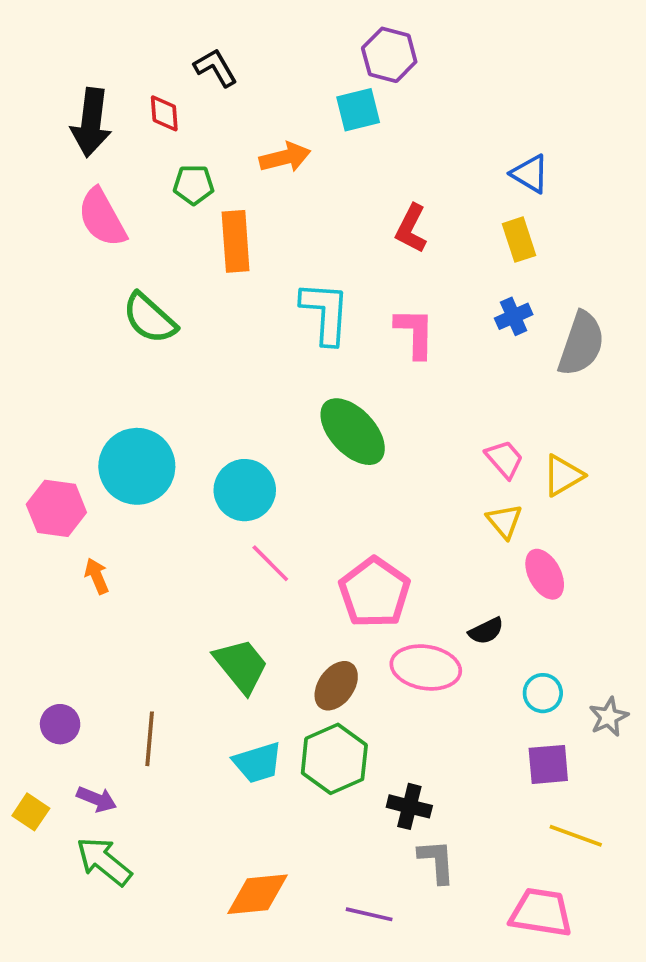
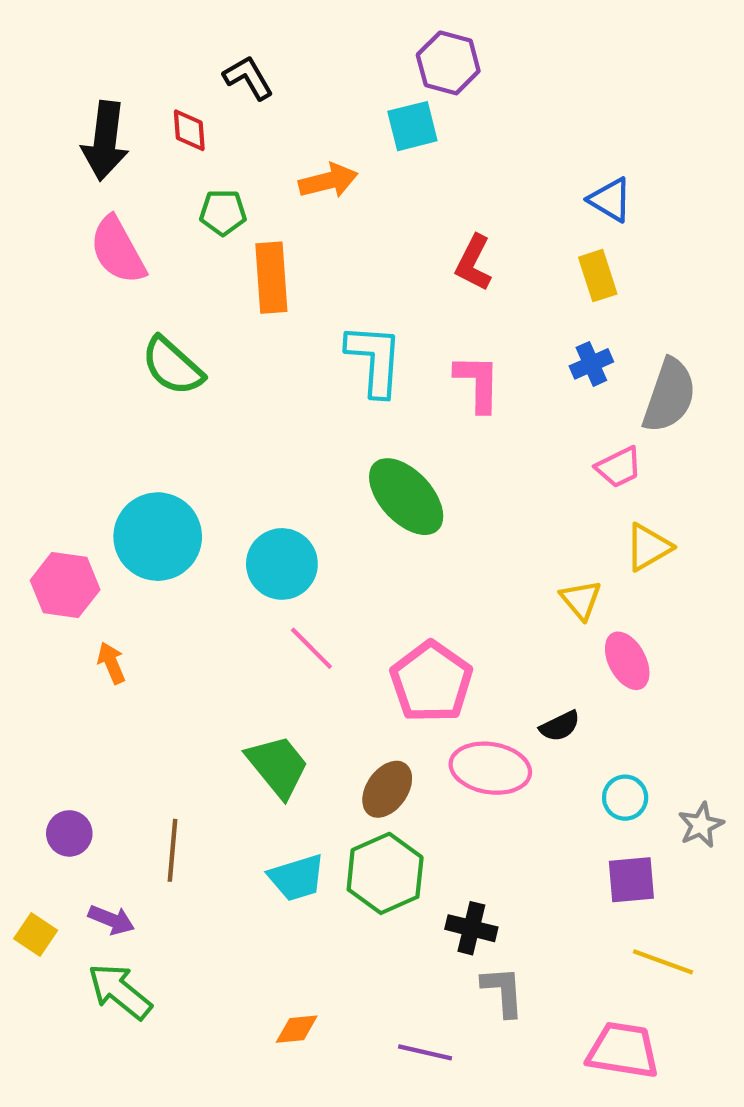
pink trapezoid: (504, 459) -> (619, 467), moved, turned 105
orange diamond: (258, 894) -> (297, 1029), size x0.6

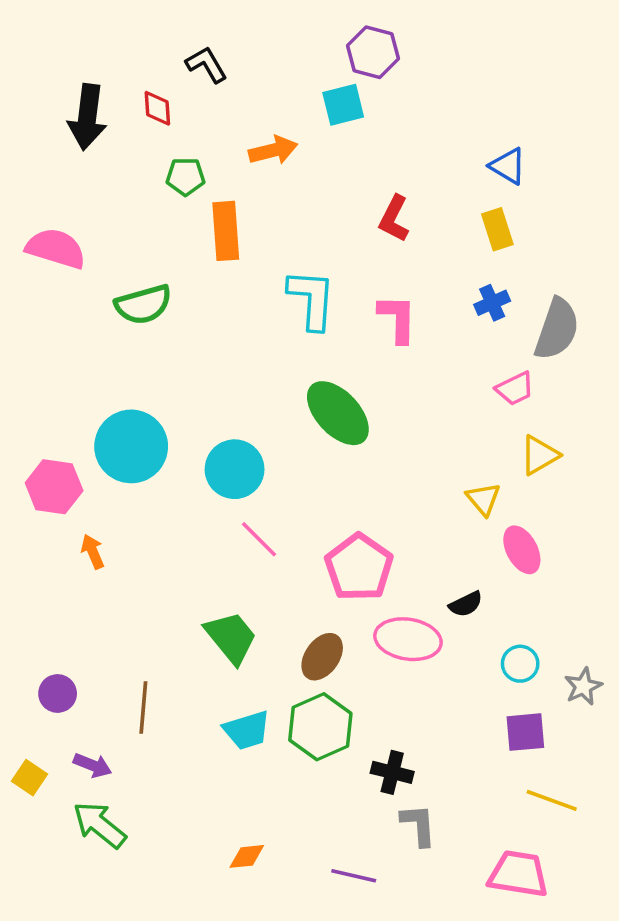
pink semicircle: (118, 250) -> (56, 248), moved, turned 136
green semicircle: (172, 366) -> (143, 305), turned -58

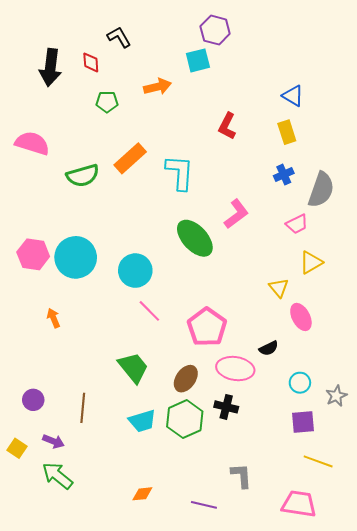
orange rectangle: (226, 231) -> (130, 158), moved, turned 52
pink L-shape: (397, 319) -> (236, 214), moved, turned 52
pink hexagon: (54, 487) -> (33, 254), moved
black cross: (392, 772) -> (226, 407), moved

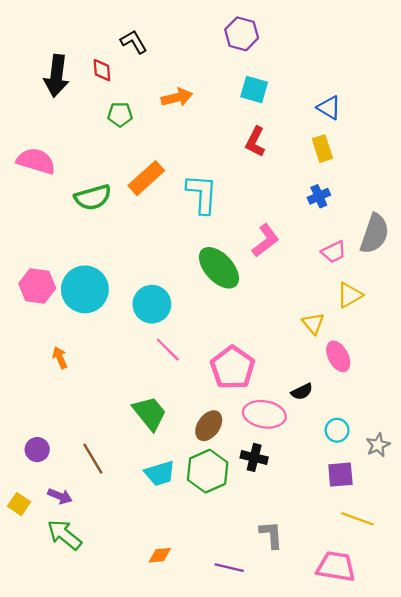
cyan square: (198, 60) -> (254, 89), moved, turned 30
gray semicircle: (321, 190) -> (375, 234), moved
brown line: (83, 408) -> (93, 459), turned -36

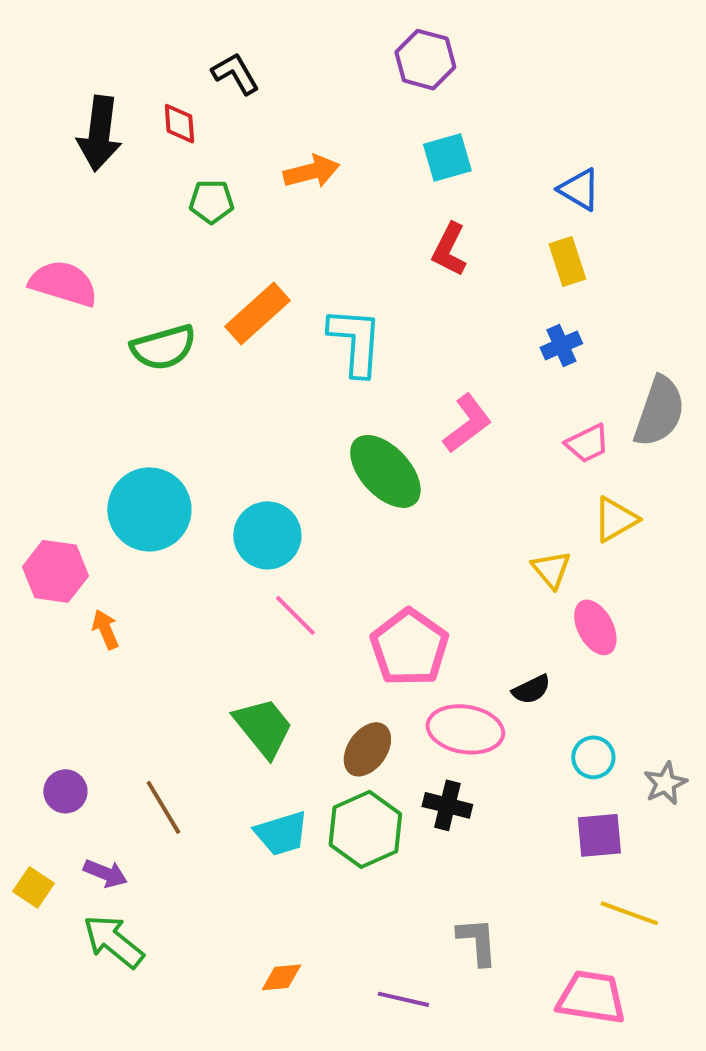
cyan square: (254, 89) -> (447, 158), turned -32
pink hexagon: (37, 286) -> (55, 571), moved

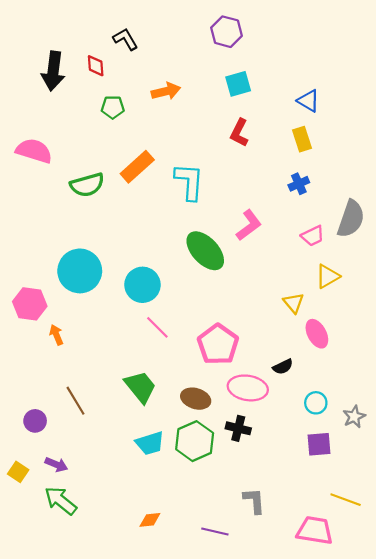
brown ellipse: (367, 749) -> (196, 399), turned 72
brown line: (163, 807) -> (75, 401), moved
yellow line: (629, 913) -> (346, 500), moved

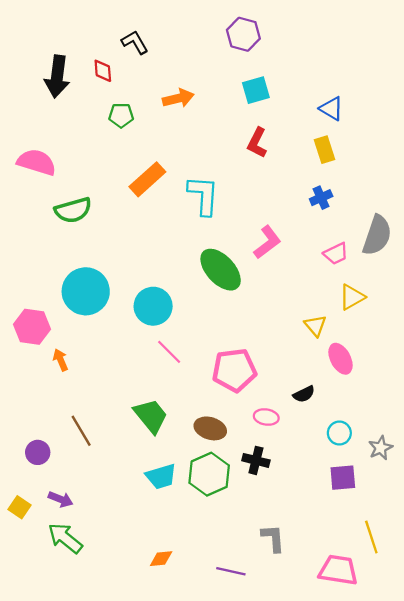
green semicircle: (87, 185) -> (73, 210), moved
pink pentagon: (218, 344) -> (234, 370), turned 30
pink ellipse: (248, 388) -> (266, 417), size x0.6
yellow line: (346, 500) -> (371, 537), turned 52

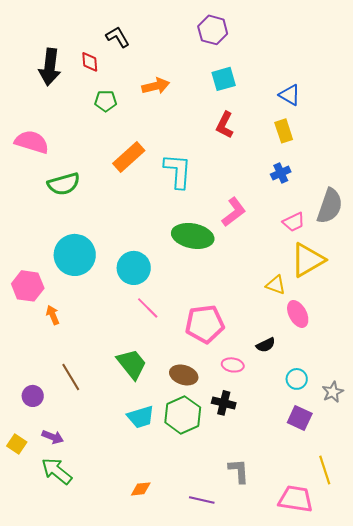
green ellipse: (221, 270) -> (193, 236), turned -36
yellow triangle: (352, 297) -> (308, 260), size x1.5
yellow triangle: (315, 326) -> (276, 285), turned -30
purple square: (343, 478) -> (300, 418), turned 30

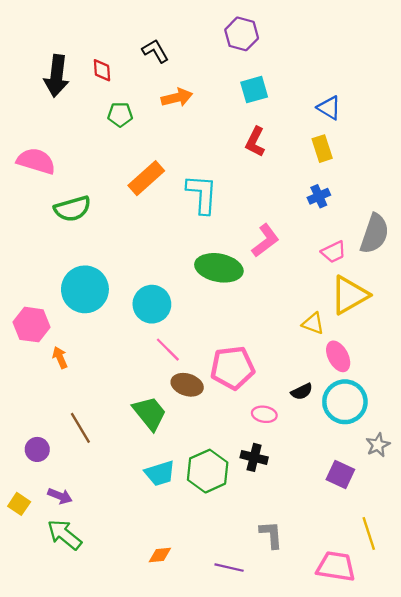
black L-shape: (118, 37) -> (155, 51), moved
brown ellipse: (184, 375) -> (187, 385), moved
cyan circle: (297, 379) -> (345, 402), moved, size x1.8

